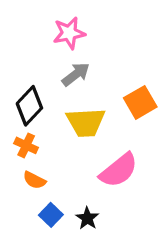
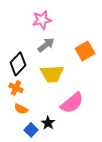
orange square: (140, 102) -> (85, 51), moved
black star: (87, 218) -> (48, 123), moved

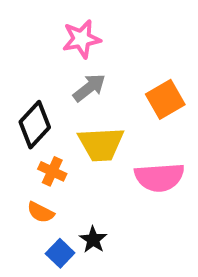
orange cross: (16, 88) -> (52, 171), moved
pink semicircle: (72, 103) -> (159, 177), moved, turned 35

